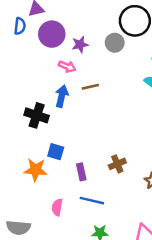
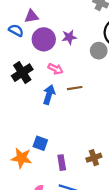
blue semicircle: (20, 26) -> (16, 30), turned -72
purple star: (80, 45) -> (69, 37), moved
black cross: (37, 115) -> (22, 73), moved, turned 35

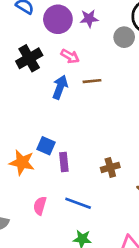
purple rectangle: (62, 163) -> (64, 162), moved

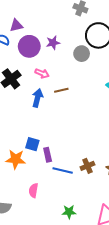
brown cross: (110, 167) -> (87, 166), moved
blue line: (78, 203) -> (63, 170), moved

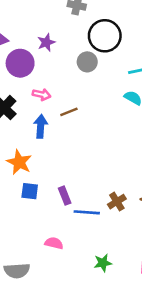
purple star: (53, 43) -> (46, 42), moved
blue square: (32, 144) -> (30, 191), moved
orange star: (16, 159) -> (19, 162), moved, turned 30
pink semicircle: (33, 190) -> (54, 243), turned 104

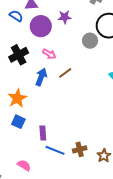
brown line: (69, 112) -> (65, 73), turned -32

